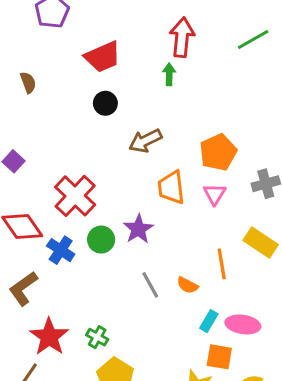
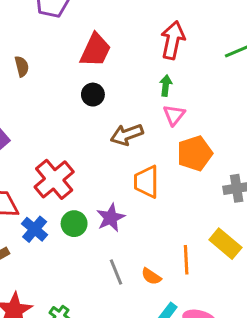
red trapezoid: (103, 57) -> (95, 50), turned -48
green arrow: (169, 74) -> (166, 86), moved
pink triangle: (215, 194) -> (174, 115), moved

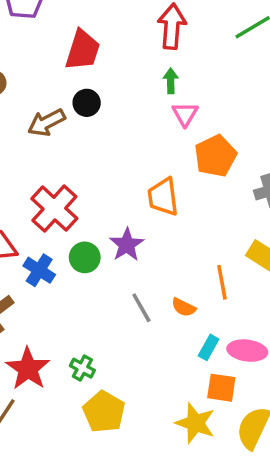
brown arrow: (127, 135) -> (46, 123), moved

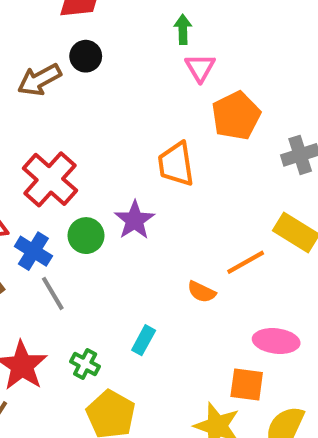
orange line: (222, 282) -> (246, 262), turned 72
gray line: (141, 308) -> (53, 293), moved
cyan rectangle: (209, 347) -> (144, 340), moved

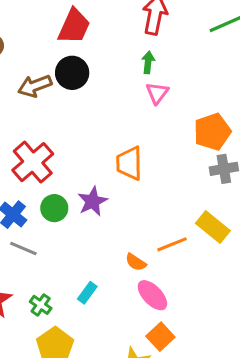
black circle: (86, 56) -> (72, 73), size x1.4
orange pentagon: (236, 116) -> (212, 132), moved
gray line: (53, 293) -> (23, 248), turned -44
pink ellipse: (276, 341) -> (152, 295), moved, turned 32
orange square: (247, 385) -> (160, 337), turned 32

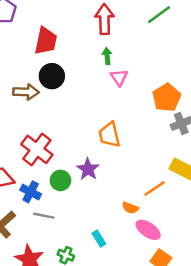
brown arrow: (35, 86) -> (26, 92), turned -145
cyan rectangle: (87, 293) -> (99, 239), turned -56

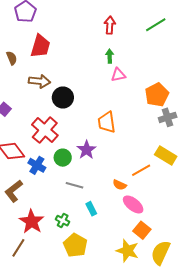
red arrow: (104, 19) -> (110, 25), size x0.7
red trapezoid: (46, 41) -> (40, 46), moved
black circle: (52, 76) -> (63, 98), moved
pink triangle: (119, 77) -> (118, 75), turned 49
gray line: (44, 216) -> (75, 185), moved

